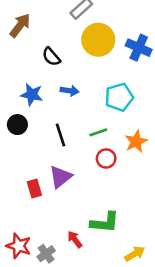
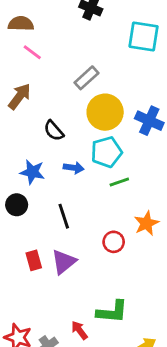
cyan pentagon: (119, 97) -> (106, 152), moved
green line: (98, 132) -> (119, 182), moved
red rectangle: (34, 188) -> (34, 260), moved

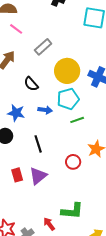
gray rectangle: (87, 78) -> (43, 47), moved

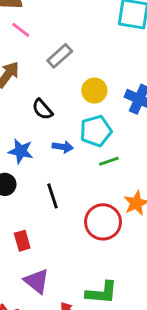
yellow circle: (67, 71) -> (94, 91), size x0.7
red circle: (73, 162) -> (103, 222), size x1.6
purple triangle: (38, 176) -> (37, 281), moved, turned -42

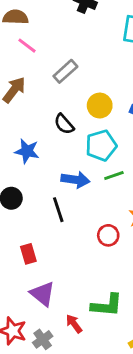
black semicircle: (42, 109) -> (64, 124), moved
blue arrow: (63, 147) -> (75, 180), moved, size x1.4
blue star: (21, 151) -> (27, 151), moved
red circle: (103, 222) -> (108, 235), size x0.6

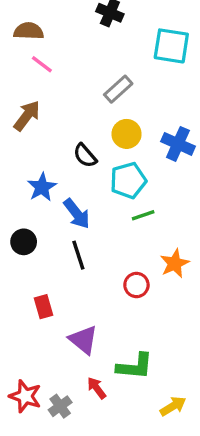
gray rectangle: (65, 71) -> (118, 89), moved
blue star: (27, 151) -> (42, 187), turned 30
blue arrow: (75, 180) -> (77, 214), moved, turned 44
purple triangle: (43, 294) -> (83, 340), moved

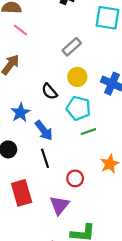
cyan pentagon: (128, 180) -> (78, 108), turned 30
red circle: (136, 285) -> (75, 178), moved
red rectangle: (44, 307) -> (22, 193), size x1.6
purple triangle: (83, 340) -> (59, 205), moved, turned 30

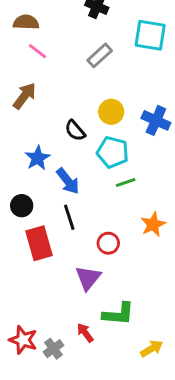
gray rectangle: (72, 47) -> (100, 55), moved
red rectangle: (22, 193) -> (39, 243), moved

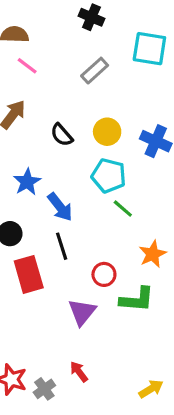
black semicircle: (75, 131) -> (62, 135), moved
green line: (126, 183) -> (123, 209), turned 60
green L-shape: (118, 314) -> (137, 300), moved

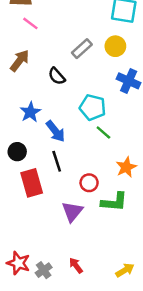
gray rectangle: (95, 71) -> (82, 49), moved
yellow circle: (107, 132) -> (115, 46), moved
red arrow: (79, 372) -> (76, 265), moved

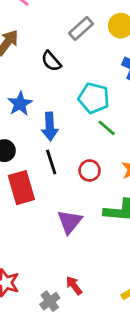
blue arrow: (56, 131) -> (50, 126), turned 35
red circle: (89, 183) -> (90, 170), moved
gray cross: (44, 270) -> (50, 301), moved

